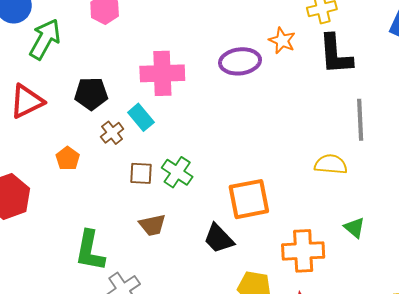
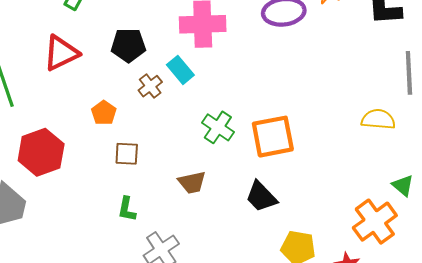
brown square: (141, 173) -> (127, 154), moved
orange square: (249, 199) -> (273, 137), moved
green L-shape: (90, 251) -> (127, 209), size x0.6
orange cross: (303, 251) -> (375, 222), moved, turned -33

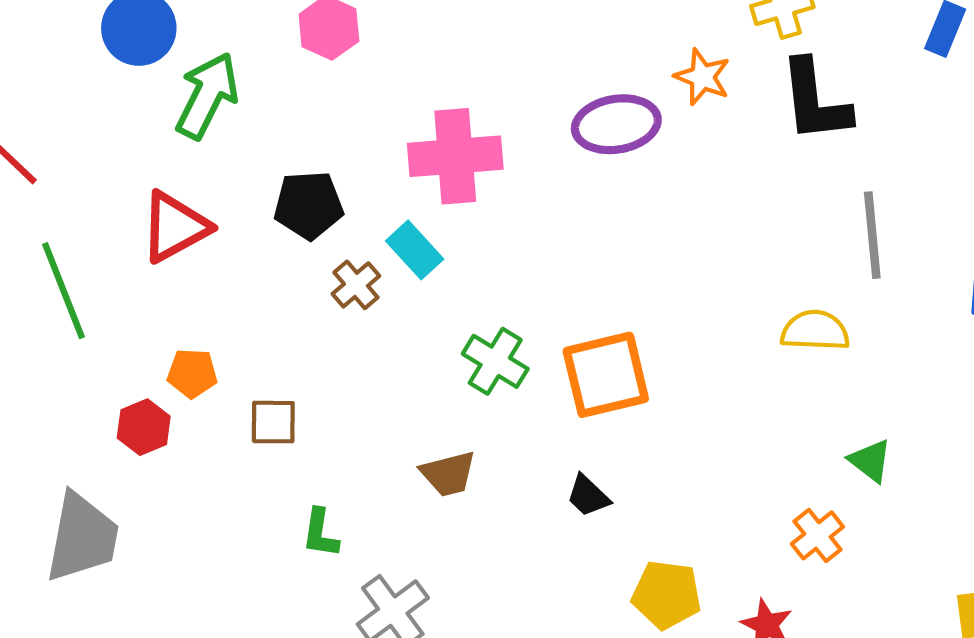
orange pentagon: (104, 113) -> (192, 373), moved, turned -30
red hexagon: (41, 152) -> (144, 427), size x0.6
brown square: (127, 154) -> (273, 422), moved
black trapezoid: (261, 197) -> (588, 496), size x0.7
orange cross: (375, 222) -> (817, 535), size x0.6

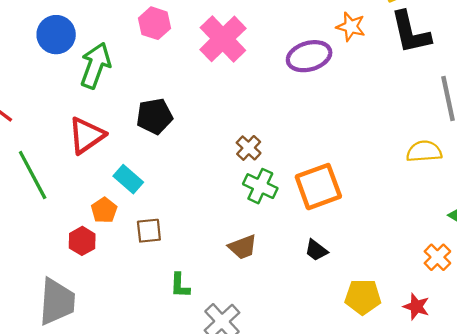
pink cross: (455, 156) -> (223, 39), moved, turned -33
cyan rectangle: (415, 250) -> (128, 179), moved
brown cross: (356, 285) -> (249, 148), moved
orange pentagon: (192, 373) -> (104, 210), turned -30

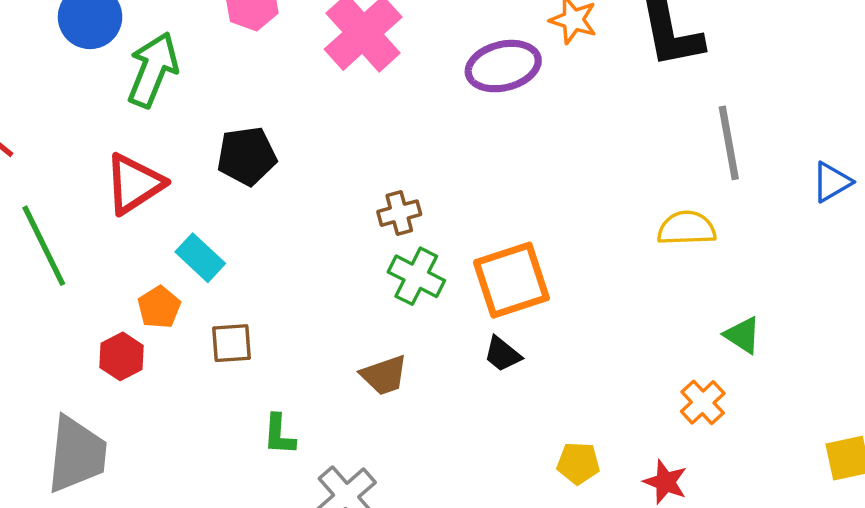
brown cross: (249, 148) -> (399, 213), turned 30
black trapezoid: (316, 250) -> (502, 354), moved
yellow pentagon: (363, 297) -> (578, 463), size x0.7

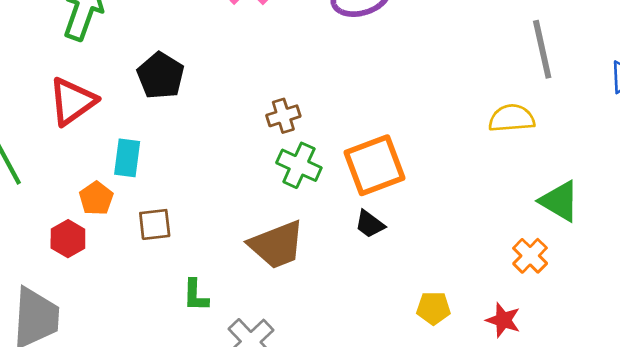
black pentagon: (247, 156) -> (161, 76), turned -30
cyan rectangle: (200, 258) -> (127, 158), turned 57
green triangle: (743, 335) -> (559, 201), size x1.4
brown trapezoid: (384, 375) -> (277, 245), size x1.5

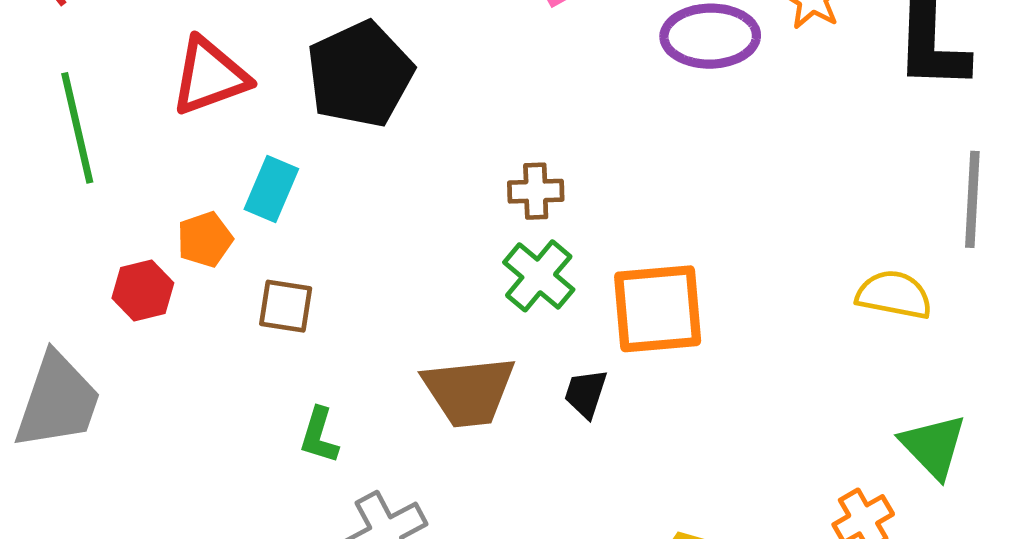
black pentagon: (161, 76) -> (360, 74), size x1.4
black trapezoid: (370, 224) -> (586, 393), moved, turned 56

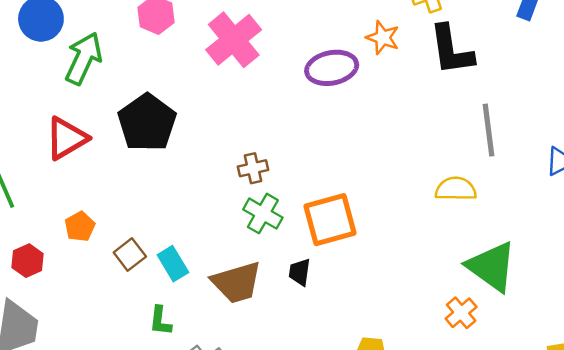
cyan rectangle: (271, 189) -> (173, 264), moved, turned -44
red hexagon: (143, 291) -> (28, 261), moved
brown square: (286, 306) -> (130, 255), turned -36
green triangle: (933, 446) -> (492, 267), size x1.4

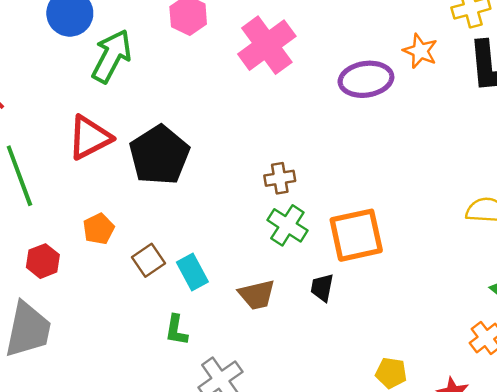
black pentagon: (147, 123) -> (159, 155), moved
brown trapezoid: (237, 282) -> (257, 295), size x0.7

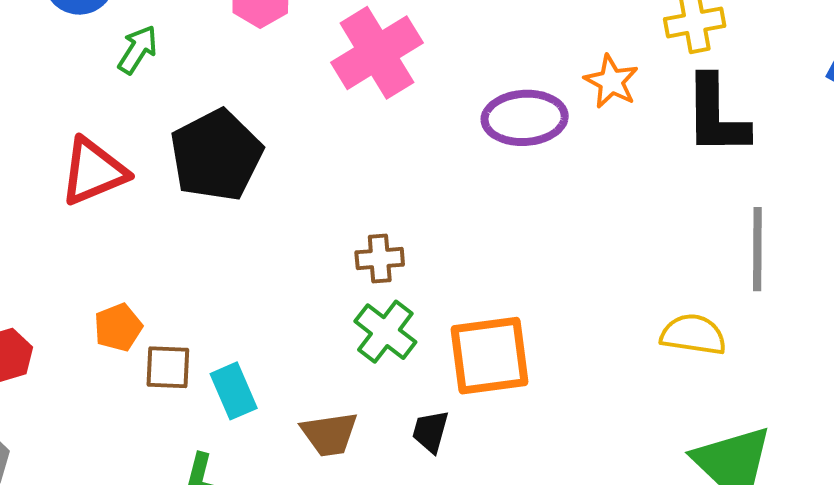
green arrow: (112, 56) -> (138, 50), size x0.6
black pentagon: (159, 155) -> (216, 155), moved
orange pentagon: (99, 229) -> (118, 327), moved
brown square: (148, 260) -> (168, 367), turned 32

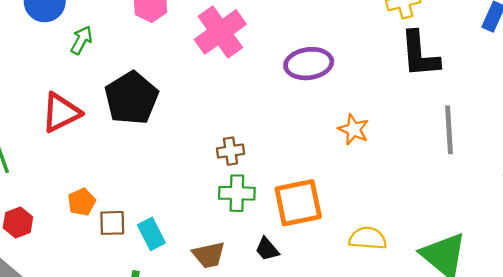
orange star: (611, 81) -> (354, 129), moved
green cross: (385, 332) -> (237, 193), turned -32
yellow semicircle: (693, 335) -> (368, 238), moved
black trapezoid: (430, 431) -> (267, 249), turned -52

